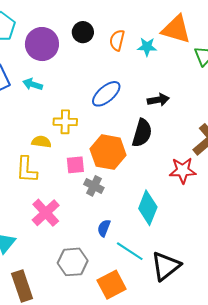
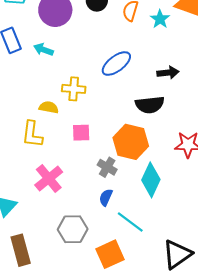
cyan star: (147, 47) -> (160, 19), turned 30
black semicircle: (142, 133) -> (150, 105), turned 64
orange hexagon: (108, 152) -> (131, 142), moved
gray cross: (94, 186) -> (107, 167), moved
black triangle: (166, 266) -> (177, 254), moved

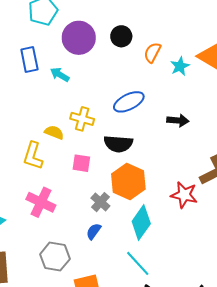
black semicircle: (150, 105) -> (118, 144), moved
pink cross: (49, 178) -> (41, 202), turned -36
cyan line: (130, 222) -> (138, 263), moved

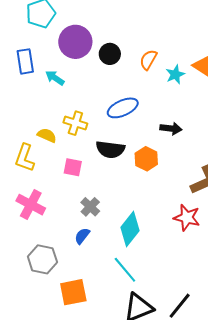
black circle: (121, 36) -> (110, 54), moved
orange hexagon: (128, 181) -> (146, 159), moved, size x0.7
red star: (184, 195) -> (187, 218), moved

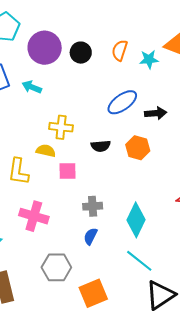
cyan star: (175, 74) -> (149, 59), turned 30
blue ellipse: (123, 108) -> (122, 102), moved
yellow semicircle: (47, 135) -> (46, 151), moved
black semicircle: (110, 149) -> (101, 146), size x0.7
gray cross: (90, 207) -> (93, 206), turned -36

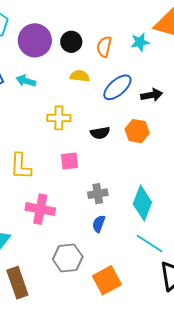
orange semicircle: (120, 50) -> (104, 47), moved
yellow semicircle: (46, 151) -> (80, 76), moved

